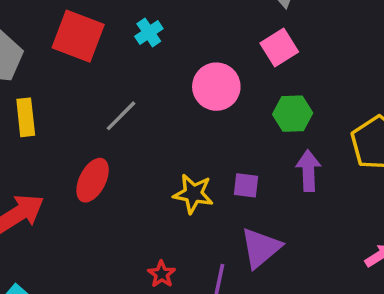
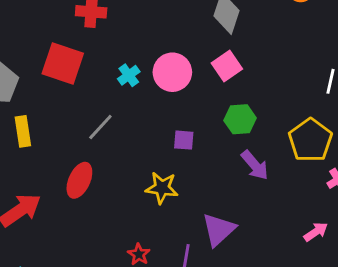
cyan cross: (149, 33) -> (129, 75), moved
pink circle: (216, 87) -> (172, 72), moved
purple arrow: (308, 171) -> (255, 165), turned 144
purple square: (246, 185) -> (184, 140), moved

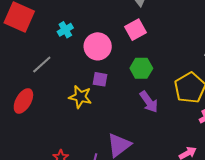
pink circle: (172, 72) -> (98, 46), moved
yellow star: (162, 188) -> (80, 97), moved

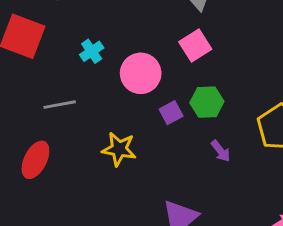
gray line: (42, 65) -> (60, 105), turned 35
purple square: (100, 79) -> (171, 113), moved, turned -35
purple arrow: (149, 102) -> (221, 151), size x0.7

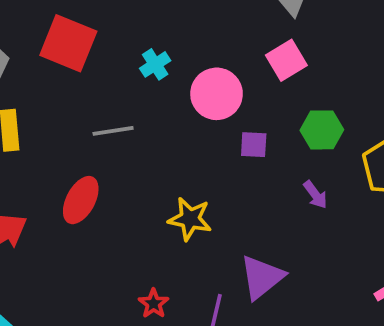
green hexagon: (207, 102) -> (322, 130), moved
purple square: (171, 113) -> (254, 145), turned 30
yellow star: (119, 149) -> (190, 219), moved

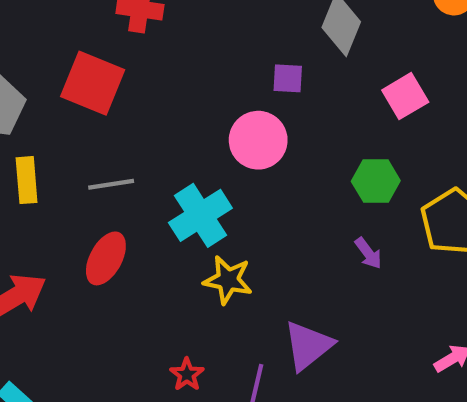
pink square: (286, 60) -> (405, 96), moved
cyan cross: (155, 64) -> (200, 215), moved, size x1.8
gray line: (113, 131) -> (111, 184), moved
purple square: (254, 145) -> (288, 78), moved

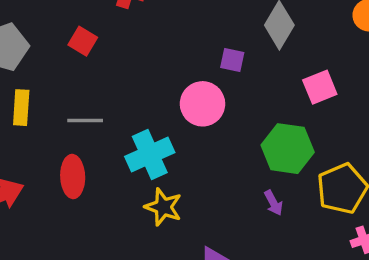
red square: (93, 83) -> (83, 41), size x0.6
green hexagon: (376, 181) -> (288, 149), size x1.4
red ellipse: (106, 258) -> (73, 177), turned -39

